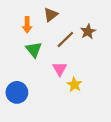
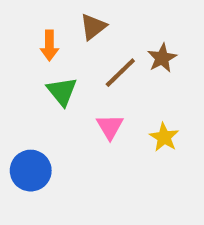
yellow star: (74, 85) -> (164, 137), moved

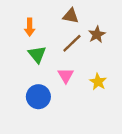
brown triangle: (93, 27) -> (71, 16), moved, turned 49
blue circle: (31, 171) -> (38, 97), moved

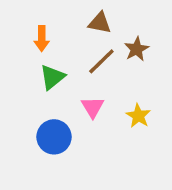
green triangle: (37, 54) -> (52, 77), turned 30

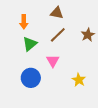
brown star: (137, 49) -> (88, 35), moved
yellow star: (138, 116) -> (79, 80), moved

